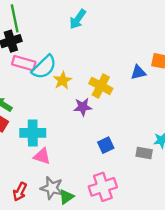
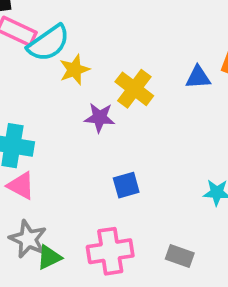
gray rectangle: (144, 153) -> (180, 256), moved

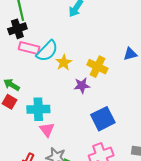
blue square: (126, 185) -> (103, 119), size x1.6
pink triangle: (21, 186) -> (47, 130), turned 35

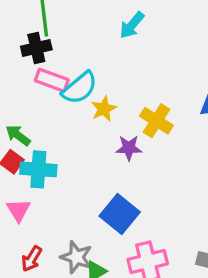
cyan cross: (38, 109) -> (38, 169), moved
blue square: (103, 119) -> (120, 214), moved, turned -30
pink triangle: (47, 130) -> (18, 210), moved

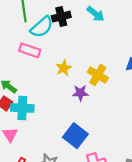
cyan arrow: (132, 25) -> (96, 14), moved, turned -90
black cross: (36, 48) -> (61, 17), moved
cyan semicircle: (80, 88) -> (42, 27), moved

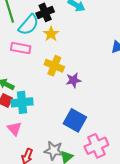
yellow star: (64, 68) -> (51, 34), moved
yellow cross: (98, 75) -> (54, 66), moved

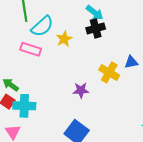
black cross: (45, 12) -> (96, 28), moved
yellow cross: (54, 66) -> (109, 72), moved

